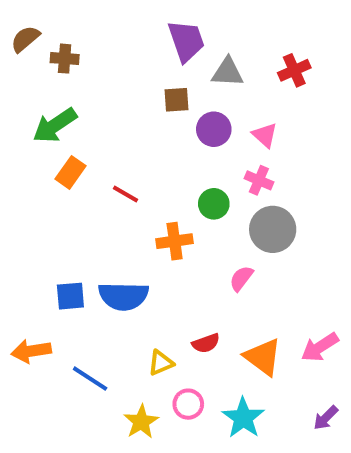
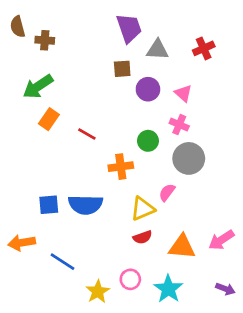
brown semicircle: (25, 39) -> (18, 27), turned -65
orange triangle: (263, 357) -> (182, 247), turned -32
yellow triangle: (161, 363) -> (143, 209), moved, size x1.4
purple arrow: (326, 418) -> (225, 289), turned -114

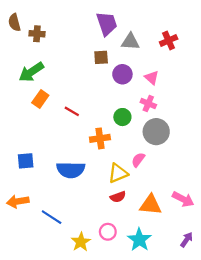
blue square: (49, 205) -> (26, 161), moved
pink arrow: (221, 240) -> (183, 199), turned -120
purple arrow: (225, 289) -> (187, 240), turned -77

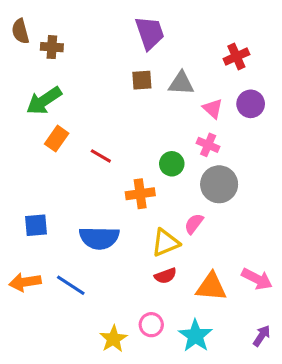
gray triangle: (130, 42) -> (181, 83), moved
purple circle: (122, 74) -> (251, 104), moved
blue line: (52, 217) -> (71, 285), moved

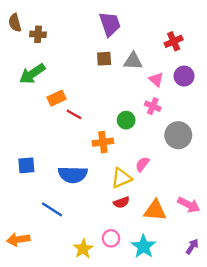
orange rectangle: (57, 139) -> (57, 98), moved, turned 30
gray circle: (219, 184) -> (178, 135), moved
orange arrow: (25, 282) -> (18, 239), moved

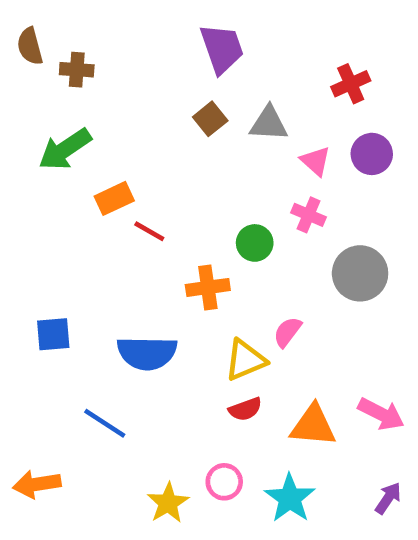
brown square: (104, 59) -> (210, 119), turned -35

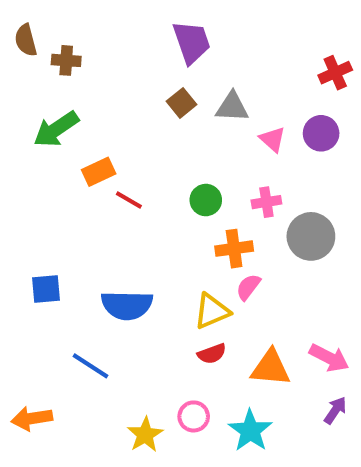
red cross: (351, 84) -> (335, 73), moved
pink cross: (309, 215) -> (266, 202), moved, turned -32
green circle: (255, 243) -> (206, 200), moved
orange cross: (208, 287) -> (234, 249), moved
purple arrow: (388, 498) -> (335, 410), moved

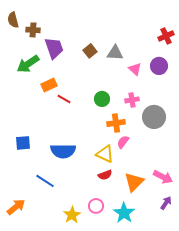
purple trapezoid: (192, 42) -> (54, 48), moved
yellow triangle: (212, 311) -> (105, 154), turned 48
orange triangle: (271, 368) -> (134, 182), turned -50
orange arrow: (32, 418) -> (16, 207), turned 150

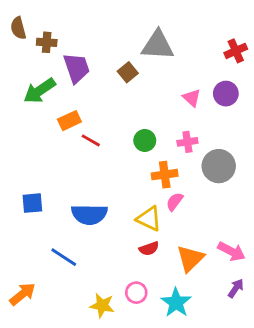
gray triangle: (115, 53) -> (158, 45), moved, size x1.4
yellow star: (72, 215) -> (102, 305), turned -30

